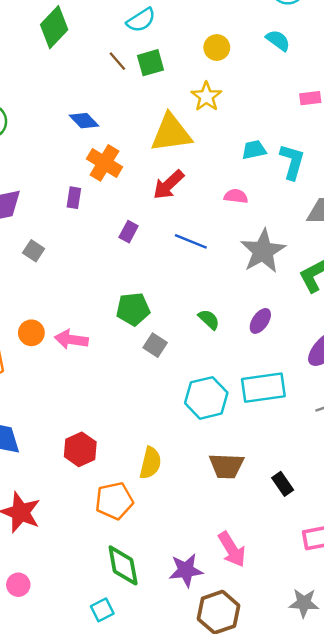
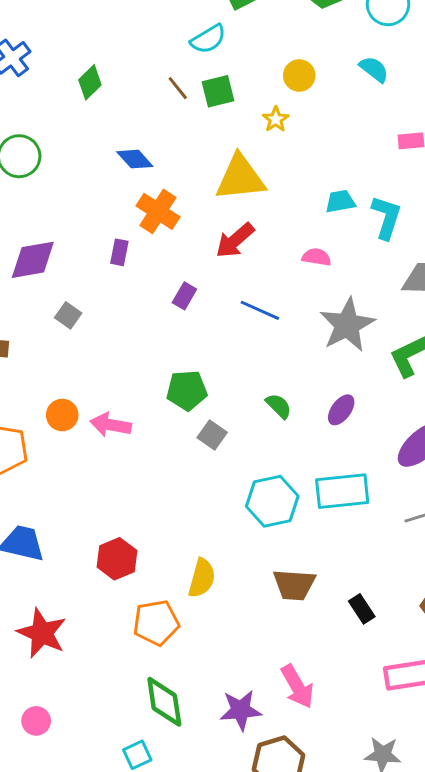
green diamond: (54, 27) -> (90, 82), moved, size x0.7
yellow star: (206, 97) -> (276, 119), moved, size x0.7

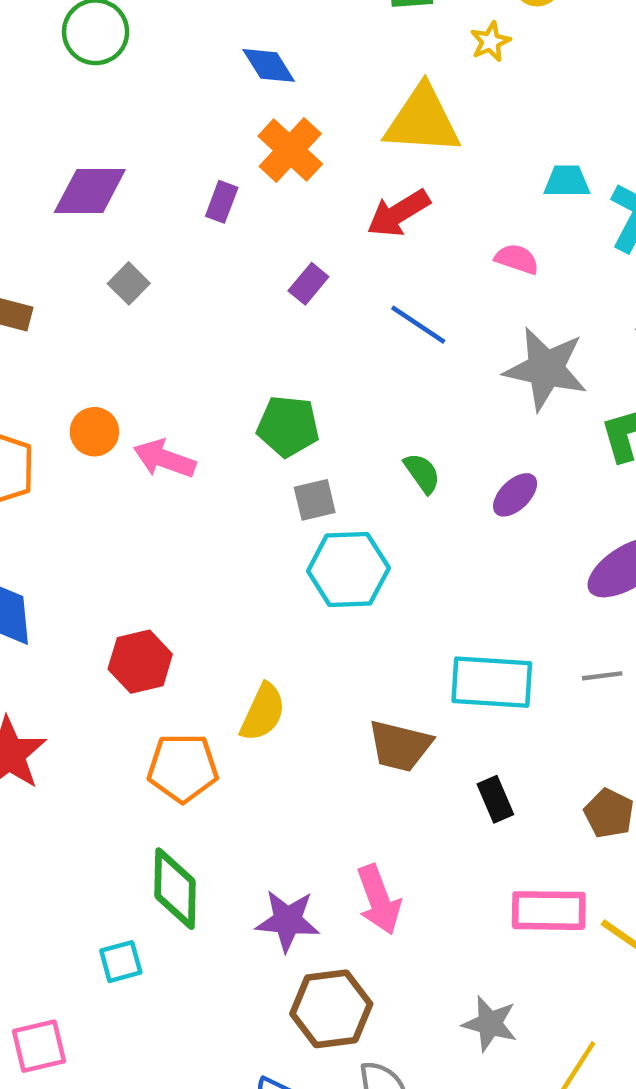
gray star: (347, 325) -> (546, 369), turned 30
gray square: (212, 435) -> (315, 500), turned 32
cyan rectangle: (342, 491) -> (492, 682), moved
cyan hexagon: (272, 501) -> (348, 570), moved

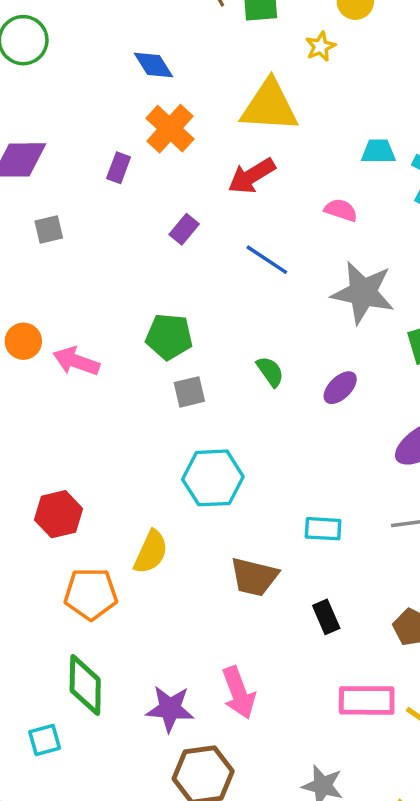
gray square: (129, 283) -> (49, 229), turned 32
cyan hexagon: (348, 570) -> (213, 478), moved
cyan rectangle: (492, 682) -> (323, 529), size x0.6

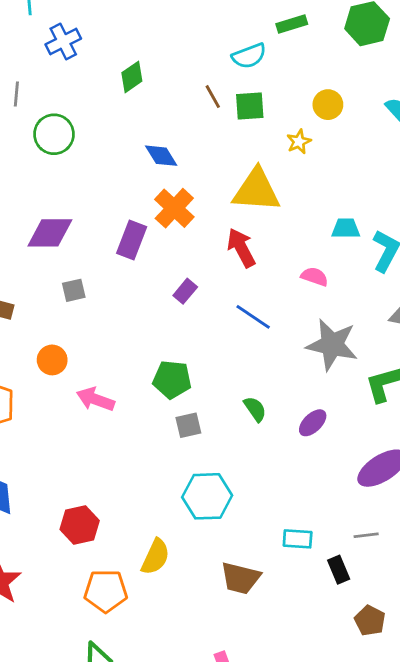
purple rectangle: (119, 168) -> (132, 240), size x1.5
red arrow: (252, 176) -> (241, 248), turned 93
orange circle: (23, 341) -> (52, 360), moved
black rectangle: (326, 617) -> (339, 570), moved

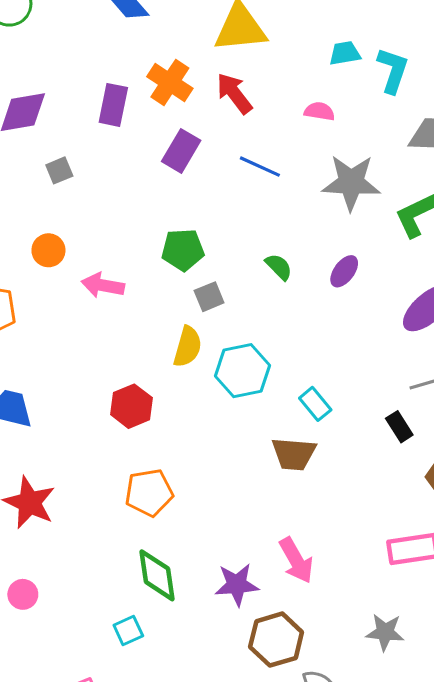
orange cross: (174, 208) -> (170, 82), moved
purple rectangle: (185, 291) -> (181, 151), size x1.5
red hexagon: (80, 525) -> (131, 406), moved
cyan rectangle: (298, 539) -> (315, 404), moved, turned 56
yellow semicircle: (155, 557) -> (188, 347), moved

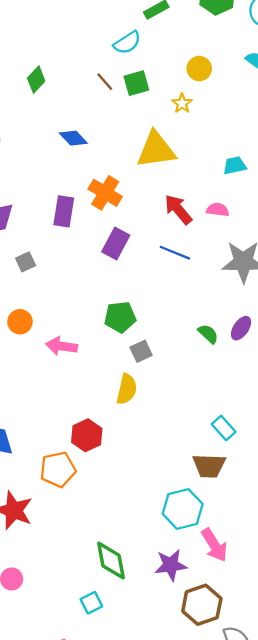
red arrow: (234, 93) -> (178, 209), moved
green semicircle: (279, 267) -> (208, 334), moved
cyan hexagon: (242, 371) -> (183, 509), moved
orange pentagon: (149, 493) -> (58, 469), moved

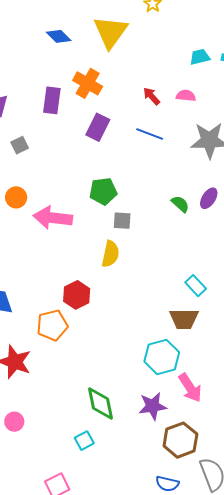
yellow triangle: (156, 150) -> (111, 32), moved, turned -45
red arrow: (178, 209) -> (151, 96), size x0.7
pink arrow: (62, 346) -> (53, 218), size x1.4
gray square: (141, 351) -> (122, 221), turned 30

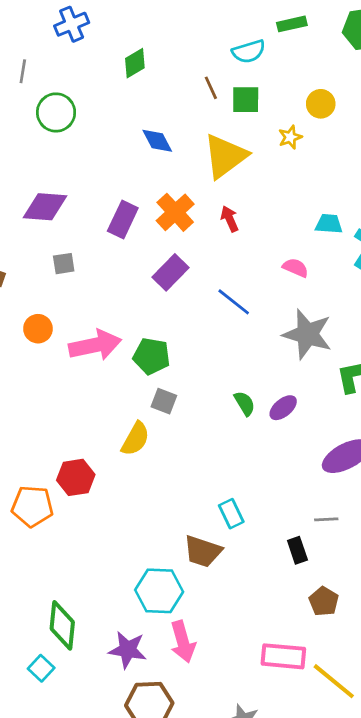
red arrow: (151, 96) -> (230, 219), moved
pink arrow: (53, 218) -> (95, 345), moved, turned 144
cyan square: (84, 441) -> (41, 668), moved, turned -36

